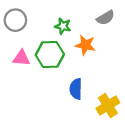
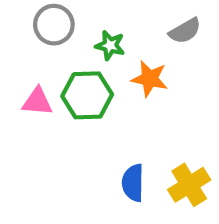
gray circle: (15, 20) -> (54, 25), moved
blue semicircle: (76, 89) -> (133, 183), moved

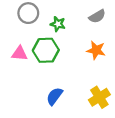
orange star: (150, 79) -> (96, 50), moved
blue semicircle: (133, 183) -> (55, 96), moved, turned 36

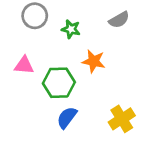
green hexagon: (46, 50) -> (59, 83), moved
orange star: (96, 50) -> (94, 61), moved

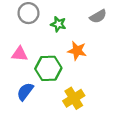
blue semicircle: (67, 118) -> (25, 92), moved
yellow cross: (122, 119) -> (74, 98), moved

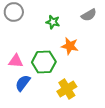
gray circle: (28, 13) -> (14, 12), moved
pink triangle: (20, 54) -> (16, 61), moved

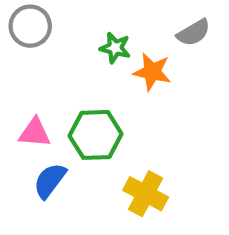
orange star: (70, 46) -> (152, 72), moved
yellow cross: (67, 89) -> (146, 194), turned -30

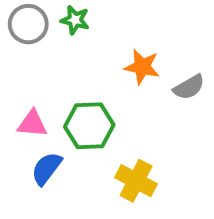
gray semicircle: (193, 33) -> (189, 87), moved
green star: (115, 48) -> (75, 20), moved

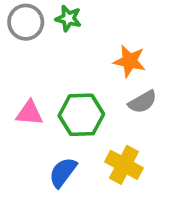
gray semicircle: (189, 87) -> (143, 102), moved
blue semicircle: (47, 168) -> (63, 172), moved

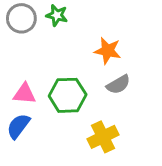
yellow cross: (124, 165) -> (103, 137), turned 36
blue semicircle: (63, 172) -> (18, 126), moved

